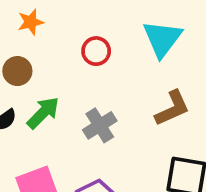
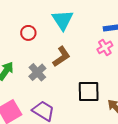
brown L-shape: (172, 108) -> (61, 57), moved

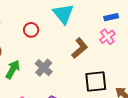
brown L-shape: (61, 57) -> (80, 48), moved

